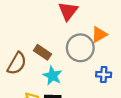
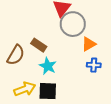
orange triangle: (99, 34) -> (89, 44), moved
gray circle: (80, 48) -> (73, 24), moved

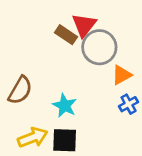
brown rectangle: (39, 45) -> (66, 35), moved
blue cross: (94, 65) -> (129, 104), turned -32

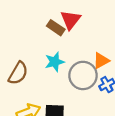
gray circle: (99, 47) -> (83, 75), moved
cyan star: (65, 106) -> (55, 62), moved, turned 30

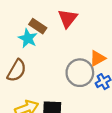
brown rectangle: (56, 28) -> (38, 26), moved
cyan star: (55, 62) -> (28, 38), moved, turned -30

